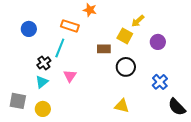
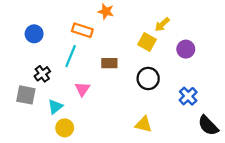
brown rectangle: (104, 49) -> (109, 63), moved
black cross: (44, 63) -> (42, 74), moved
cyan triangle: (42, 82) -> (55, 107), moved
gray square: (18, 101) -> (26, 95), moved
yellow circle: (43, 109) -> (65, 128), moved

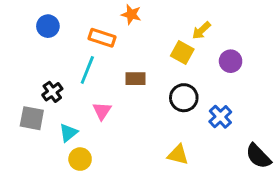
blue circle: (34, 34) -> (48, 26), moved
blue cross: (188, 96) -> (220, 117), moved

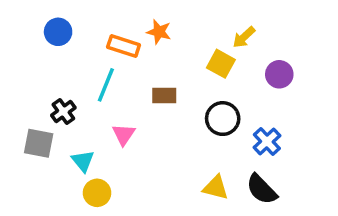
orange star: (131, 14) -> (159, 32), moved
cyan triangle: (68, 133) -> (83, 161), turned -30
black semicircle: (258, 156) -> (262, 189), moved

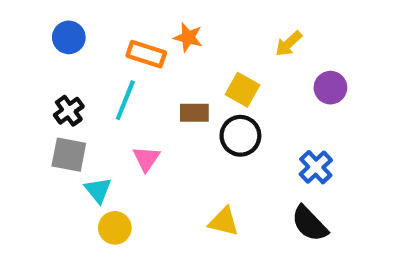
yellow square: (221, 64) -> (243, 90), moved
black cross: (63, 111) -> (69, 111), moved
black circle: (223, 119) -> (240, 136), moved
gray square: (39, 143) -> (69, 155), moved
yellow triangle: (216, 188) -> (224, 222), moved

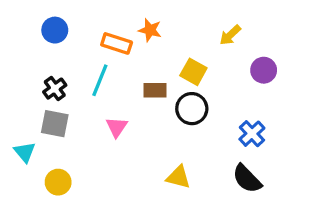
cyan triangle: (98, 190) -> (25, 152), moved
yellow circle: (115, 228) -> (58, 182), moved

